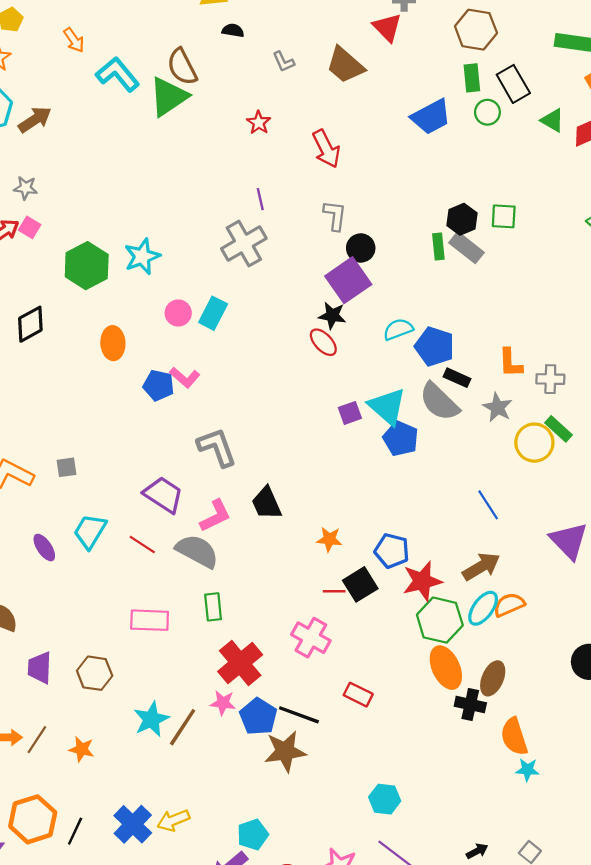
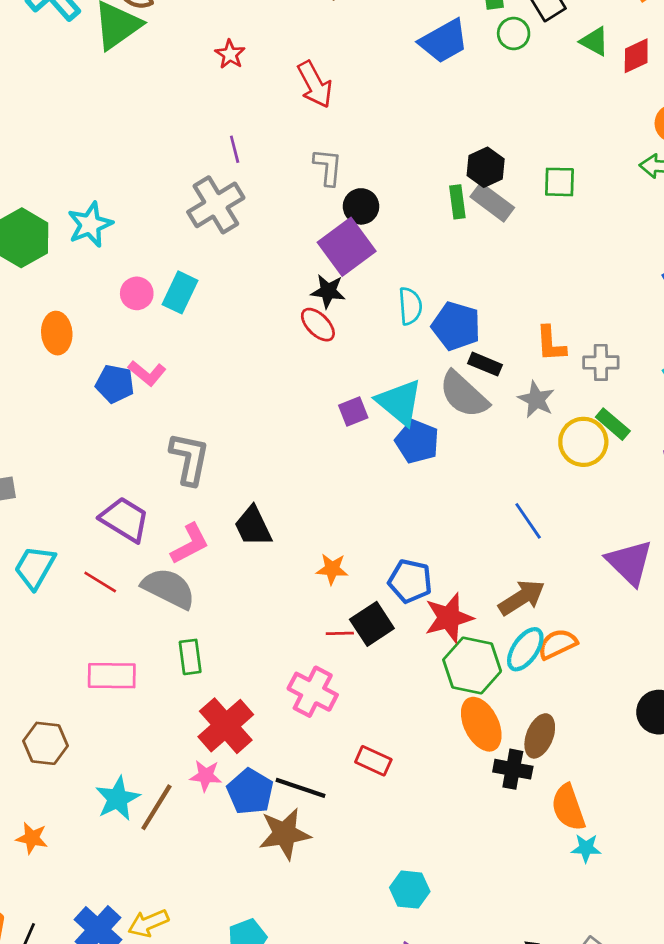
green square: (504, 216) -> (559, 182), moved
cyan semicircle: (398, 329) -> (410, 306), turned 108
gray L-shape: (217, 447) -> (189, 459), turned 33

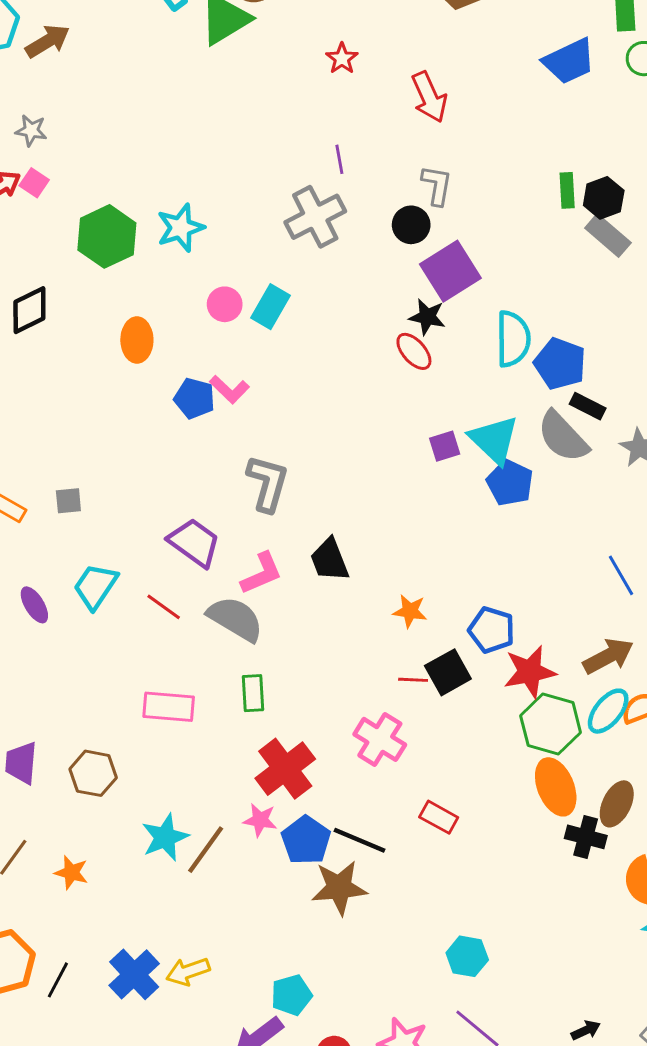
green rectangle: (457, 202) -> (567, 190), moved
black circle: (361, 206) -> (411, 225), moved
cyan semicircle: (410, 306) -> (513, 339), size x1.4

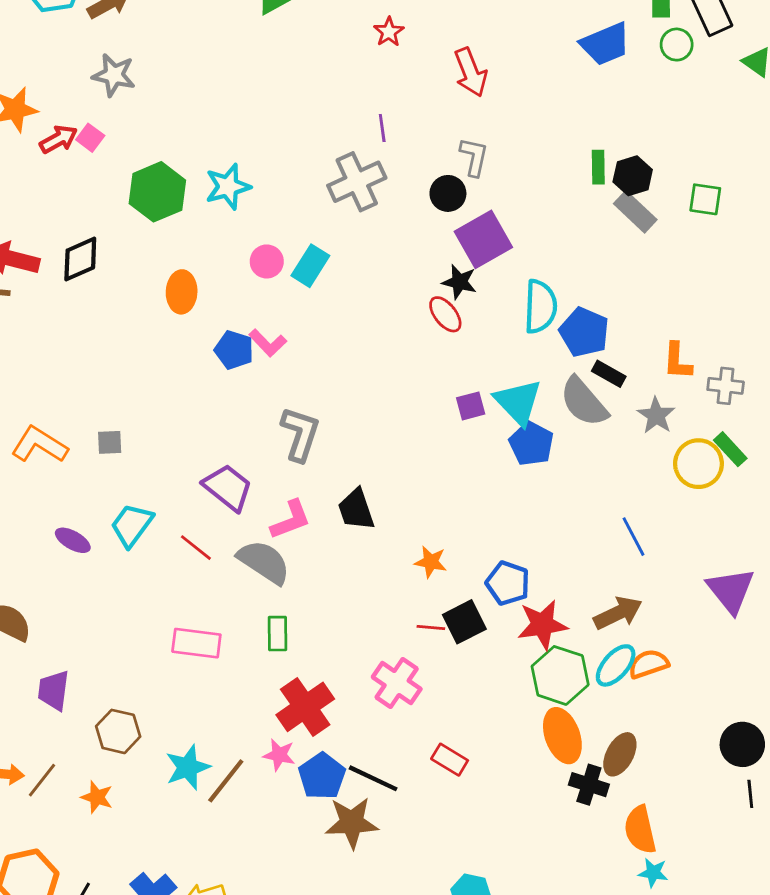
gray star: (31, 130) -> (114, 75), moved, size x1.4
purple ellipse: (34, 605) -> (73, 540), turned -32
brown hexagon: (93, 773) -> (118, 731), moved

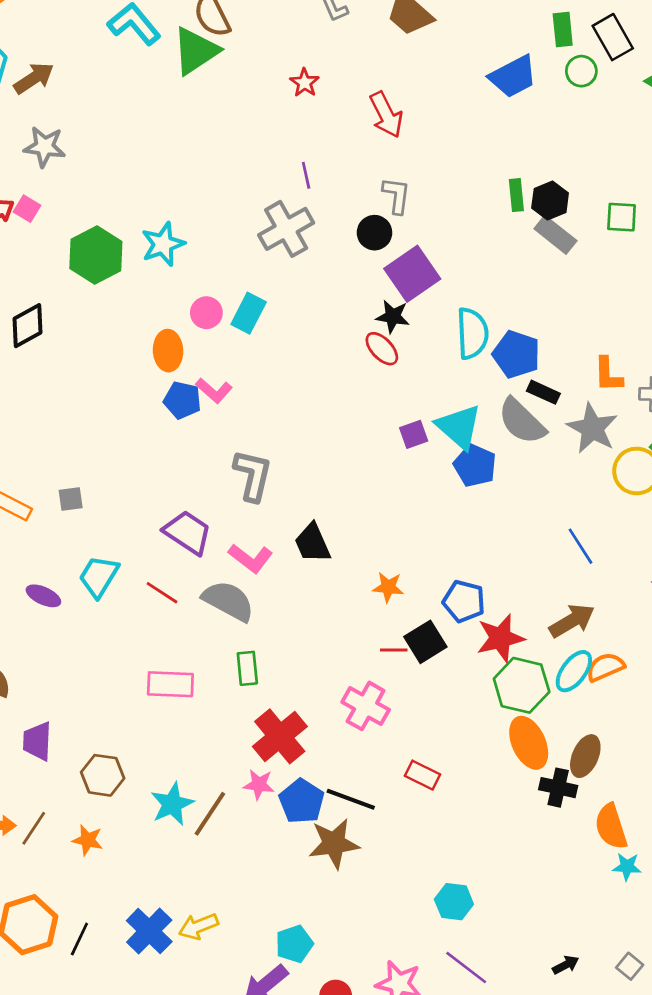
orange ellipse: (182, 292) -> (168, 351), moved
gray star: (656, 415) -> (592, 428), size x1.4
pink L-shape: (291, 520) -> (251, 558), turned 63

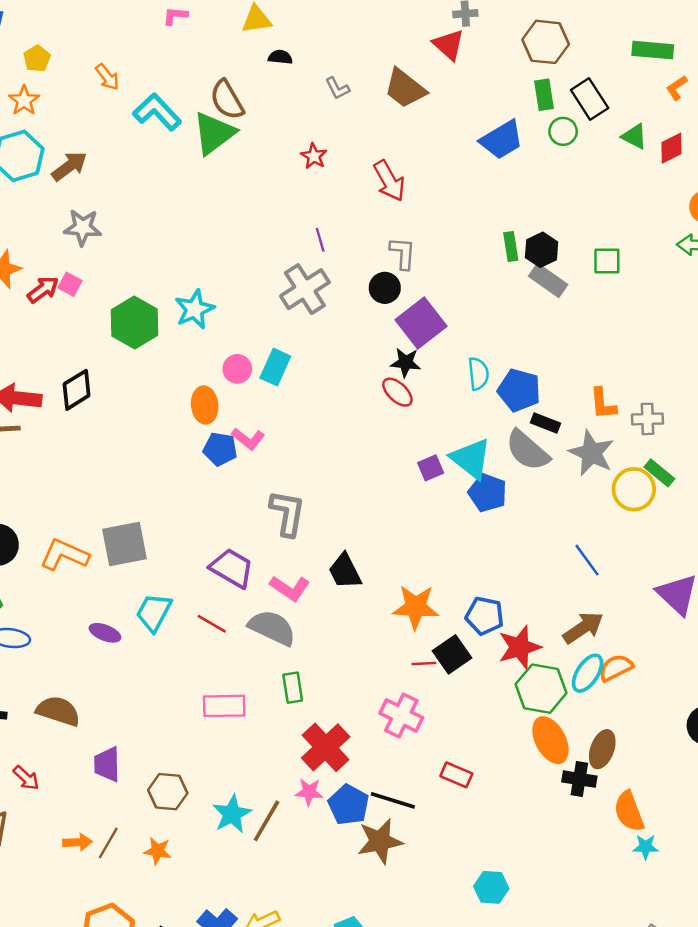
cyan semicircle: (472, 333) -> (478, 374), size x0.7
gray square: (71, 499) -> (124, 544), size x2.0
orange star: (388, 587) -> (416, 607), size x1.6

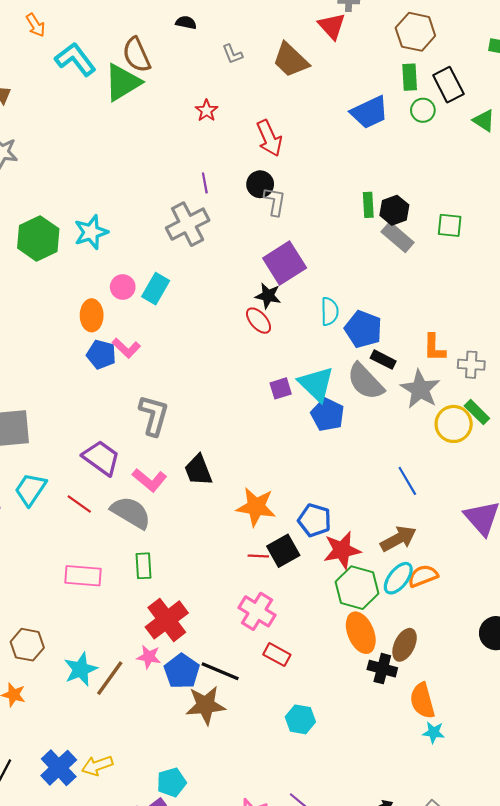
black circle: (385, 288) -> (260, 184), moved
pink cross: (401, 715) -> (257, 611), moved
cyan hexagon: (491, 887) -> (300, 719), moved

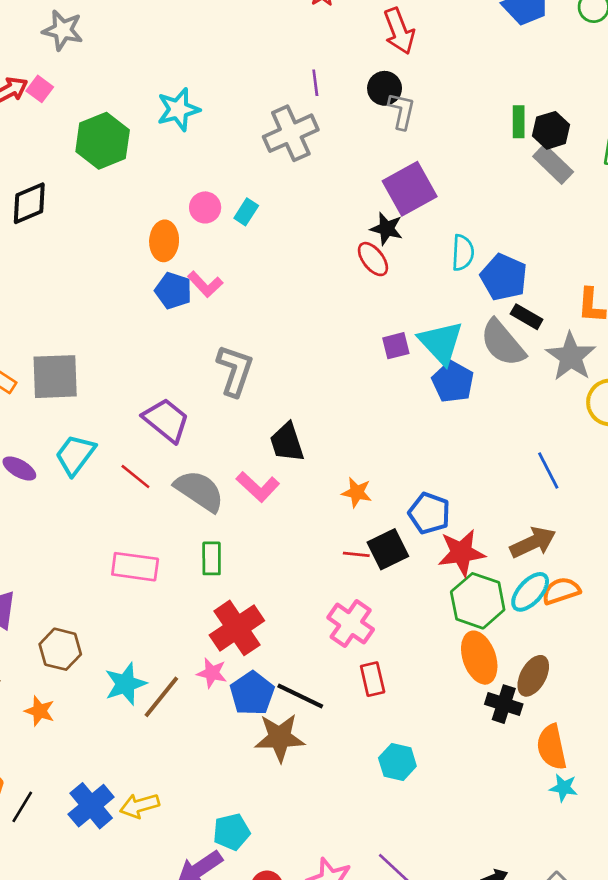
cyan star: (91, 232) -> (178, 110), moved
cyan rectangle: (156, 289) -> (246, 212), size x0.7
pink L-shape: (149, 480) -> (258, 487), moved
orange star: (256, 507) -> (357, 492), size x0.6
red rectangle: (277, 655) -> (373, 679), turned 45

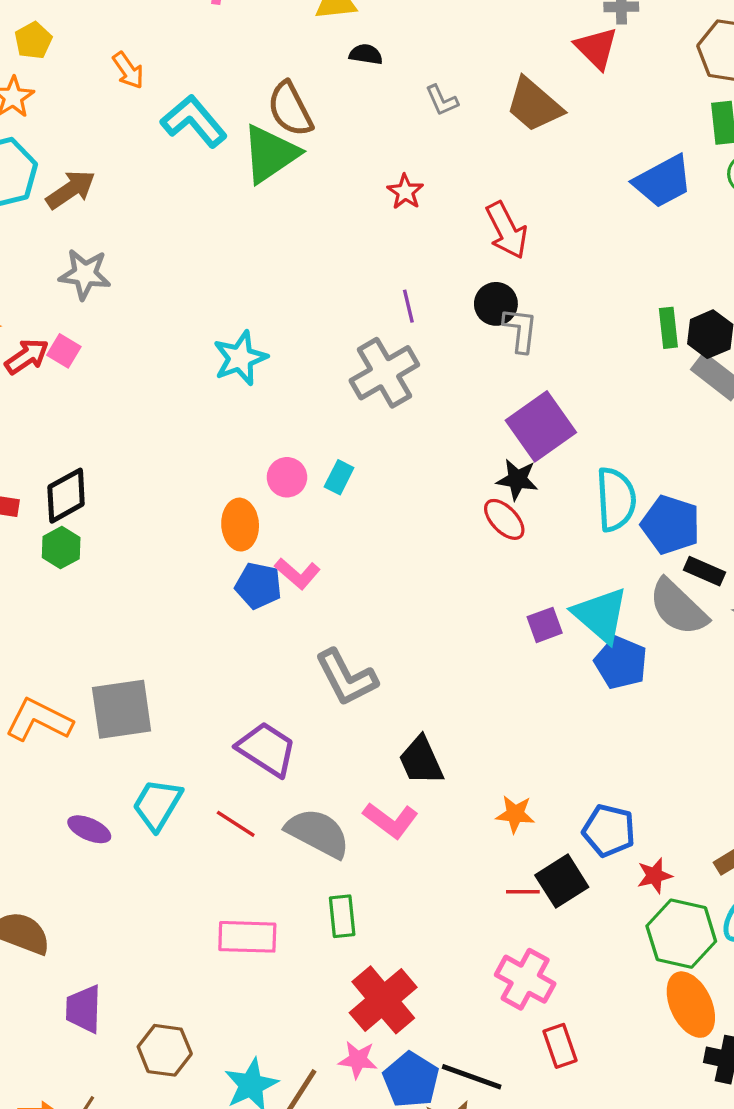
green hexagon: (103, 141) -> (61, 548), moved, size x0.6
cyan semicircle: (463, 253) -> (616, 499), size x1.4
gray L-shape: (235, 371) -> (346, 678), turned 140
red star: (461, 553) -> (655, 876), size x0.6

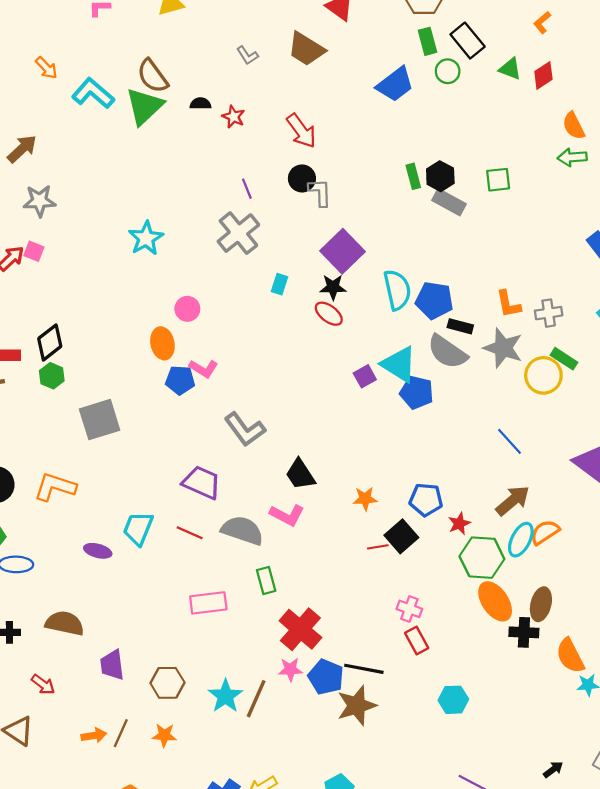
black semicircle: (366, 54) -> (200, 104), moved
cyan rectangle: (339, 477) -> (280, 284), moved
gray square: (122, 709) -> (100, 420), moved
pink cross: (525, 979) -> (409, 609), moved, size x0.7

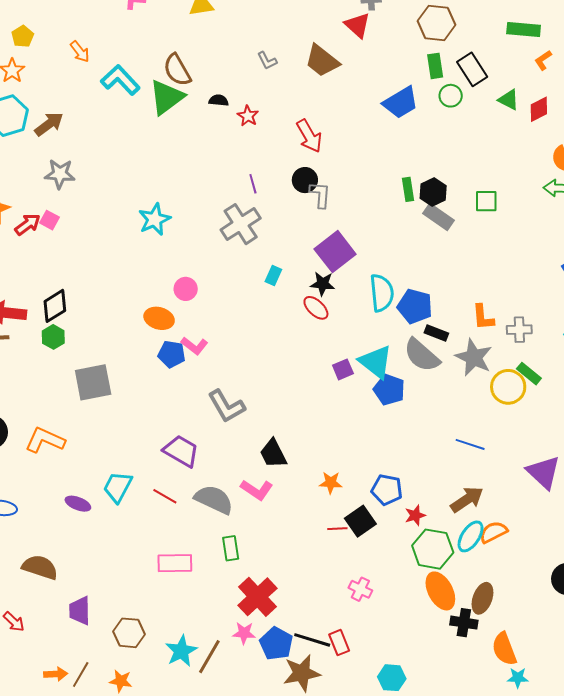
orange ellipse: (162, 343) -> (159, 318), turned -68
blue line: (510, 441) -> (470, 444), turned -36
red rectangle: (417, 641) -> (339, 643), moved

